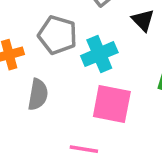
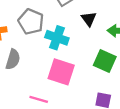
cyan cross: (99, 54) -> (57, 38), turned 35

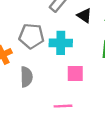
pink square: (61, 72) -> (75, 73), size x0.7

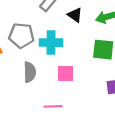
gray semicircle: (26, 77) -> (30, 72), moved

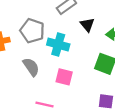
gray semicircle: (30, 72) -> (31, 67), turned -48

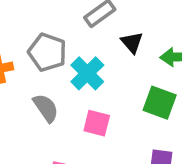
cyan cross: (58, 45) -> (87, 73), turned 30

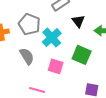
green square: (160, 103) -> (82, 55), moved

